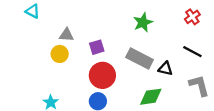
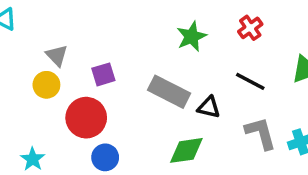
green star: (143, 22) -> (192, 36), moved
gray triangle: (66, 35) -> (57, 55), turned 42
red circle: (102, 75) -> (86, 118), moved

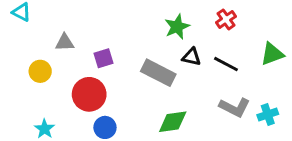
gray triangle: (57, 55) -> (65, 42), turned -48
yellow circle: (46, 85) -> (40, 71), moved
black triangle: (209, 107) -> (191, 57), moved
gray L-shape: (261, 133) -> (235, 107), turned 132

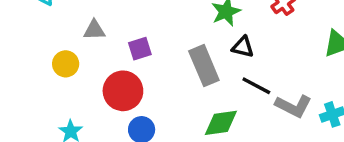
black line: (226, 64) -> (256, 86), moved
gray rectangle: (158, 73) -> (204, 66), turned 40

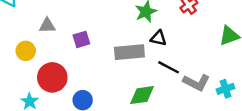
gray rectangle: (204, 66) -> (129, 52), turned -72
red circle: (123, 91) -> (52, 77), moved

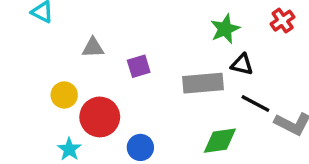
yellow circle: (26, 51) -> (64, 95), moved

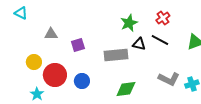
black line: (255, 103) -> (160, 40), moved
blue circle: (140, 147) -> (82, 81), moved

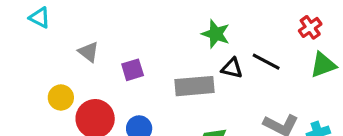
red cross: (163, 18) -> (310, 27), moved
green star: (129, 23) -> (216, 34), turned -30
gray triangle: (51, 34) -> (89, 52), turned 40

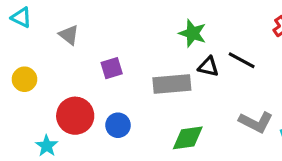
gray triangle: (89, 52) -> (69, 35), moved
yellow circle: (61, 97) -> (24, 79), moved

